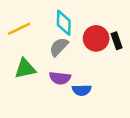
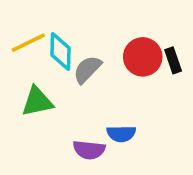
cyan diamond: (64, 23) -> (61, 52), moved
purple semicircle: (60, 78) -> (89, 150), moved

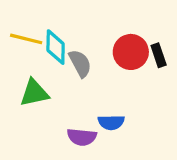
yellow line: (28, 43) -> (26, 39), turned 40
gray semicircle: (87, 69) -> (80, 63), turned 108

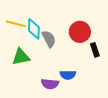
black rectangle: (159, 55) -> (95, 50), moved

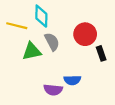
cyan diamond: (34, 29) -> (41, 16), moved
green triangle: (21, 57) -> (32, 51), moved

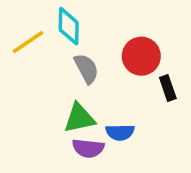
yellow line: (17, 26) -> (28, 42), turned -48
green triangle: (32, 51) -> (79, 118), moved

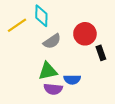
gray semicircle: (86, 69) -> (52, 41), turned 84

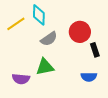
blue semicircle: (72, 79) -> (89, 77), moved
purple semicircle: (53, 89) -> (21, 79), moved

